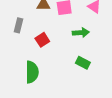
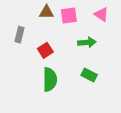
green semicircle: (32, 72) -> (50, 79), moved

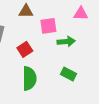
pink triangle: (101, 14) -> (81, 14), turned -32
pink square: (69, 16) -> (48, 26), moved

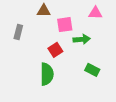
red square: (25, 49) -> (55, 50), moved
green rectangle: (68, 74) -> (92, 70), moved

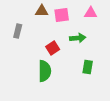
pink square: (65, 25) -> (62, 15), moved
green rectangle: (92, 70) -> (88, 67), turned 72

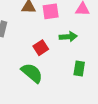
green semicircle: (45, 71) -> (32, 73), turned -50

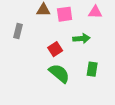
green semicircle: (32, 73) -> (59, 73), moved

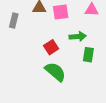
gray rectangle: (18, 31) -> (14, 21), moved
green rectangle: (92, 69) -> (88, 55), moved

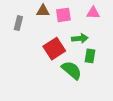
red square: (51, 47) -> (54, 49), size x1.5
green semicircle: (55, 72) -> (72, 70), moved

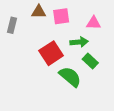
pink triangle: (93, 13) -> (94, 23), moved
green rectangle: (90, 56) -> (90, 61), turned -56

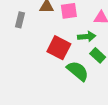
red square: (51, 53) -> (59, 48), turned -30

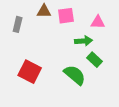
red square: (59, 48) -> (30, 72), moved

